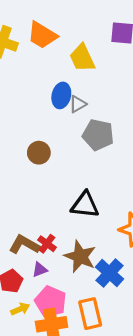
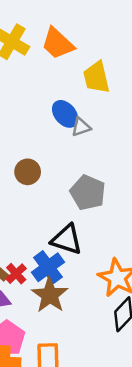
blue ellipse: (61, 95) -> (65, 114), turned -65
gray pentagon: (98, 135) -> (88, 193), moved
blue cross: (109, 273) -> (48, 267), moved

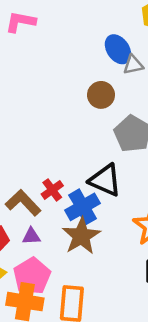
brown circle: (28, 172) -> (101, 95), moved
red cross: (16, 274) -> (52, 190), moved

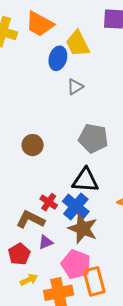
blue ellipse: (118, 49) -> (58, 58), moved, turned 70
brown circle: (101, 95) -> (33, 145), moved
pink pentagon: (32, 276) -> (76, 264), moved

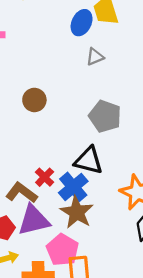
brown circle: (33, 145) -> (34, 100), moved
purple triangle: (46, 242) -> (34, 220), size x2.0

